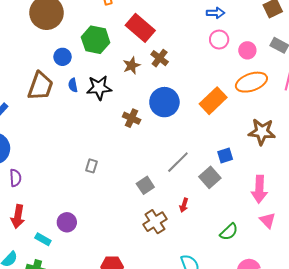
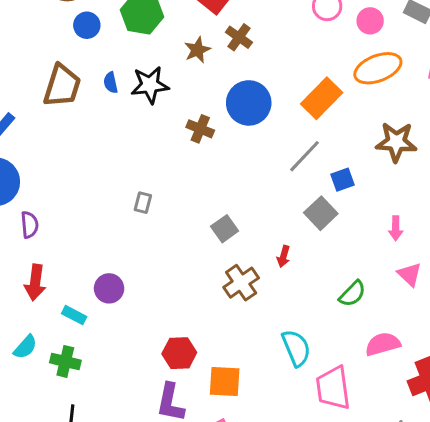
blue circle: (63, 57) -> (87, 25), moved
gray line: (178, 162) -> (305, 156), moved
pink arrow: (259, 189) -> (396, 228), size x0.6

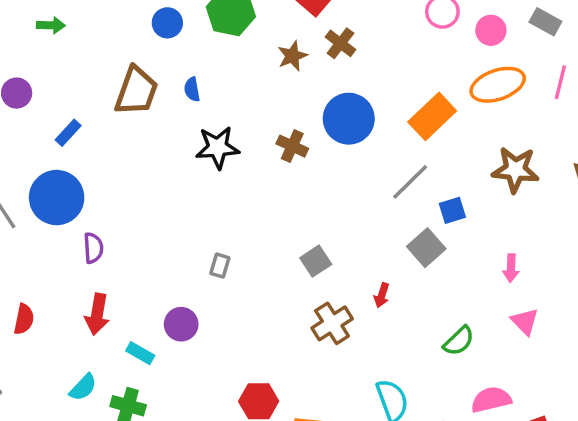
black star: (150, 85) -> (218, 147), moved
gray rectangle: (143, 203) -> (220, 266), moved

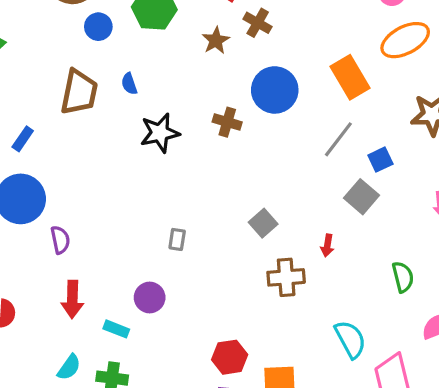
orange rectangle: (432, 116) -> (350, 77), turned -69
brown cross: (332, 323) -> (286, 277), turned 36
green semicircle: (459, 341) -> (403, 277), turned -52

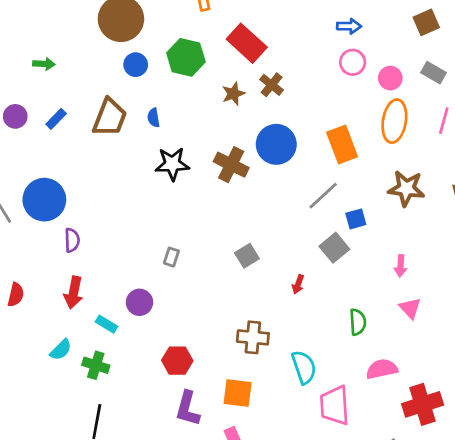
orange ellipse: (405, 40) -> (394, 121), turned -63
brown cross: (227, 122) -> (231, 165), size x1.4
blue rectangle: (23, 139) -> (56, 119), moved
brown cross: (286, 277) -> (253, 337), moved
red hexagon: (230, 357) -> (177, 361), moved

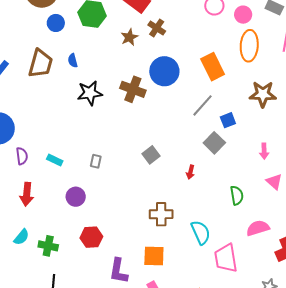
cyan rectangle: (107, 324) -> (55, 160), moved
red hexagon: (177, 361) -> (91, 237), moved

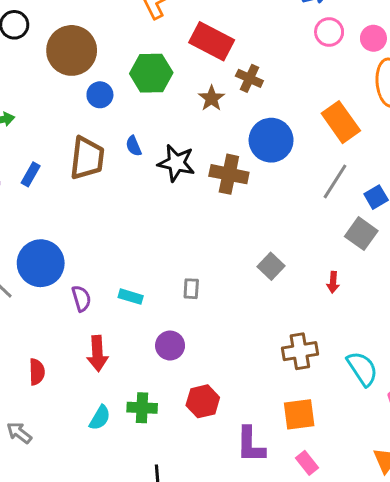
black star: (90, 93) -> (176, 163), moved, turned 30
green cross: (48, 246) -> (142, 408), moved

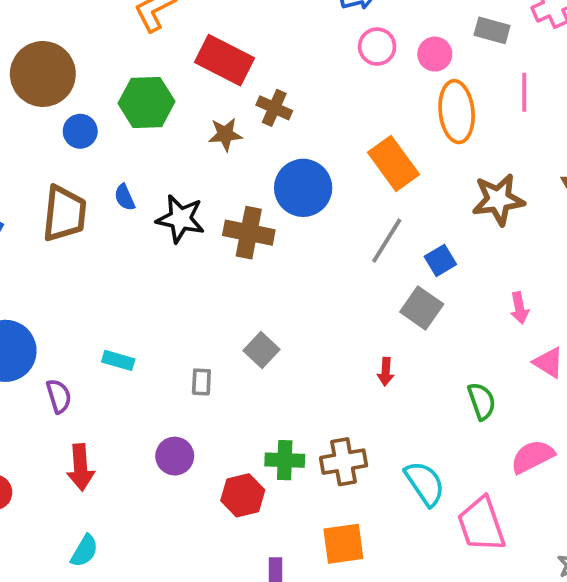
brown star: (212, 98) -> (225, 134), turned 30
gray square: (271, 266) -> (261, 350), moved
cyan rectangle: (131, 297) -> (118, 360), moved
red hexagon: (203, 401) -> (243, 495), moved
green cross: (142, 408) -> (285, 460), moved

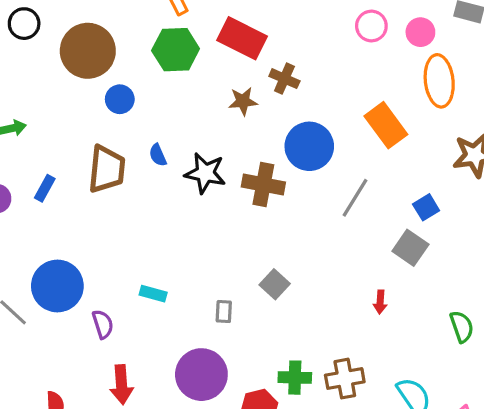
green hexagon: (146, 102) -> (176, 50), moved
gray line: (387, 241) -> (355, 198), moved
purple circle: (175, 456) -> (201, 375), size x1.6

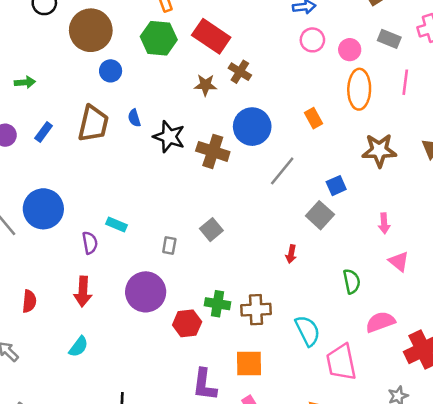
orange rectangle: (386, 125) -> (313, 118), size x0.6
purple semicircle: (103, 324) -> (90, 243), moved

